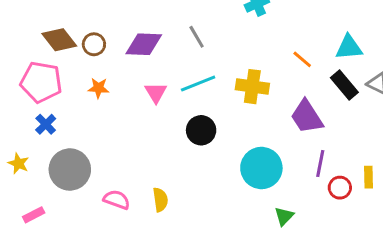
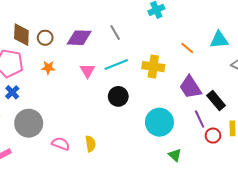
brown diamond: (59, 40) -> (21, 35), turned 40
black rectangle: (344, 85) -> (216, 101), moved
purple line: (320, 163) -> (200, 119), turned -36
green triangle: (284, 216) -> (175, 155), turned -32

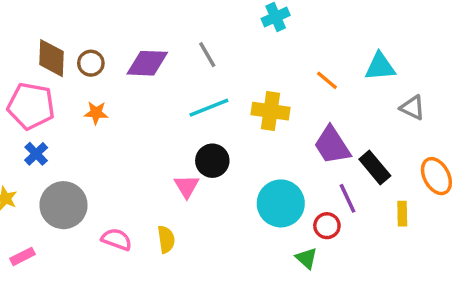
pink triangle: (87, 71) -> (187, 186), moved
red circle: (213, 136) -> (327, 226), moved

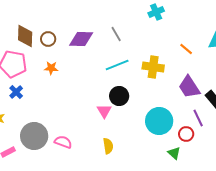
gray circle: (63, 205) -> (34, 136), moved
yellow semicircle: (166, 239) -> (108, 146), moved

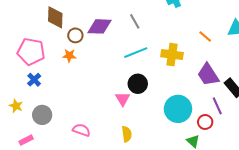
brown diamond: (25, 36) -> (55, 17), moved
brown circle: (48, 39) -> (75, 35), moved
gray circle: (34, 136) -> (42, 115), moved, size x0.7

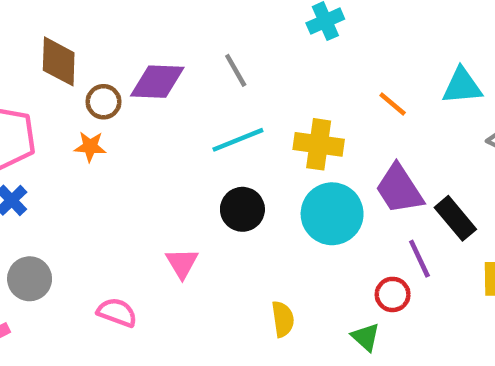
pink triangle: (123, 99) -> (182, 263), moved
cyan circle: (178, 109) -> (332, 214), moved
yellow semicircle: (127, 134) -> (283, 319), moved

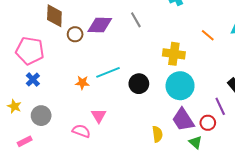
cyan line: (238, 140) -> (108, 72), moved
orange star: (90, 147) -> (82, 83), moved
purple trapezoid: (399, 189) -> (183, 120), moved
pink triangle: (182, 263) -> (99, 116), moved

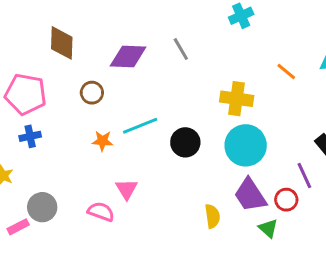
brown circle: (75, 34) -> (92, 93), moved
blue cross: (33, 80) -> (30, 136), turned 32
gray circle: (41, 116) -> (42, 207), moved

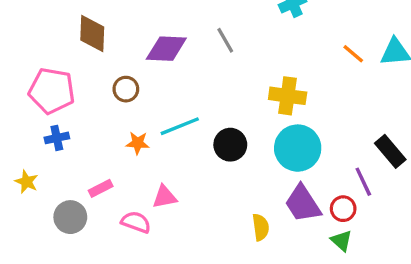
orange line: (286, 72) -> (353, 54), moved
pink triangle: (127, 189) -> (165, 197), turned 50
pink rectangle: (18, 227) -> (101, 188), moved
green triangle: (268, 228) -> (341, 241), moved

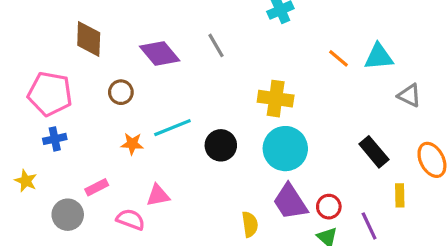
purple diamond: (166, 49) -> (160, 53), turned 48
purple line: (363, 182) -> (369, 226), moved

